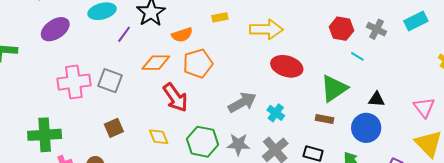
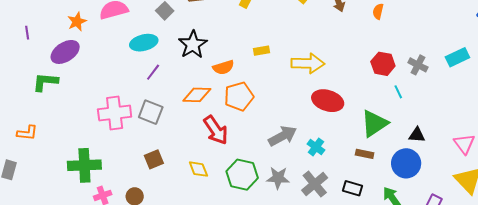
purple ellipse: (55, 29) -> (65, 52), moved
purple line: (124, 34) -> (153, 72), moved
cyan line: (357, 56) -> (398, 92), turned 32

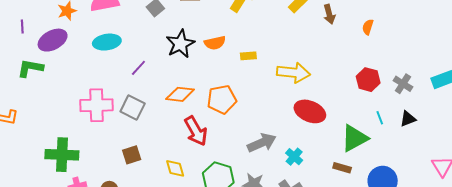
purple line: (27, 33) -> (22, 27), moved
cyan ellipse: (144, 43) -> (107, 42), moved
orange semicircle: (223, 67) -> (215, 43), moved
cyan line: (398, 92) -> (380, 118), moved
black triangle: (417, 135) -> (408, 119), moved, turned -30

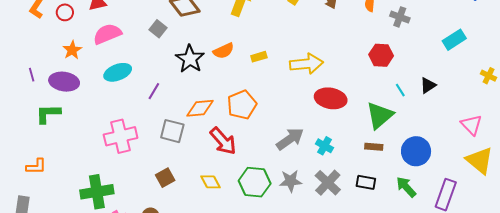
purple ellipse: (53, 40) -> (64, 82), turned 48
gray cross: (403, 84) -> (400, 17), moved
gray square: (133, 107) -> (172, 131), moved

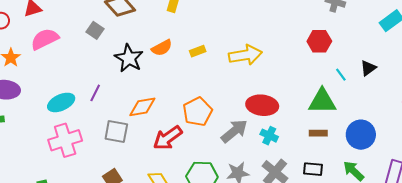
cyan ellipse: (118, 72) -> (61, 102), moved
red ellipse: (331, 98) -> (262, 105), moved
orange pentagon: (242, 105) -> (197, 112), moved
green triangle: (380, 115) -> (322, 101), turned 44
red arrow: (223, 141) -> (168, 138), turned 100

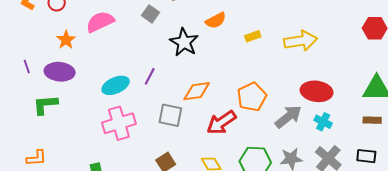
orange semicircle: (162, 48) -> (216, 20), moved

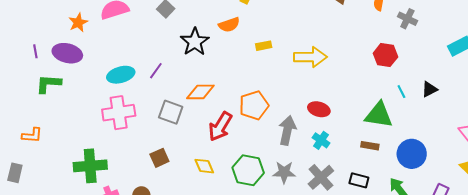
purple line: (27, 66) -> (35, 51), moved
red ellipse: (317, 91) -> (319, 109), size x0.7
gray arrow: (288, 117) -> (287, 130), turned -48
red arrow: (221, 122) -> (220, 127), turned -32

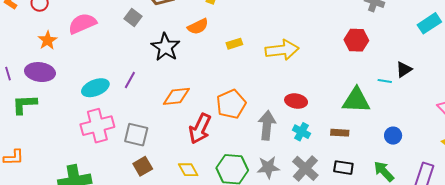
cyan line: (401, 92) -> (385, 81), moved, turned -48
gray square: (171, 112) -> (136, 135), moved
brown rectangle: (370, 146) -> (340, 133), moved
blue circle: (412, 154) -> (393, 136), size x0.6

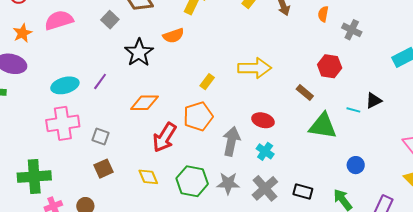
yellow rectangle: (234, 44) -> (207, 82), moved, turned -42
brown rectangle: (340, 133) -> (305, 93), moved, turned 30
gray square: (136, 135) -> (100, 136), size x0.7

